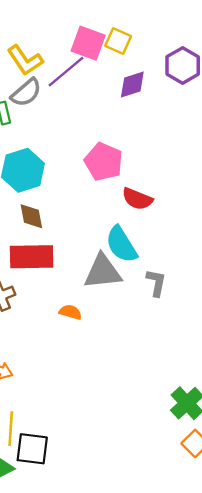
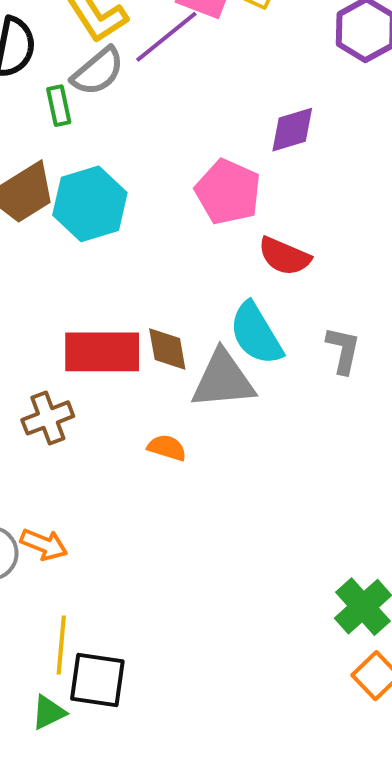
purple diamond: (132, 84) -> (292, 130), moved
brown diamond: (31, 216) -> (167, 349), moved
gray L-shape: (156, 283) -> (343, 350), moved

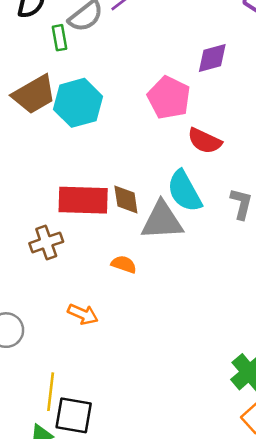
orange arrow: (44, 545) -> (83, 314), moved

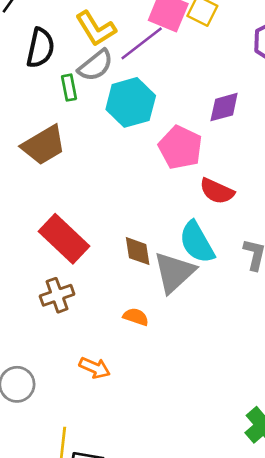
cyan hexagon: (78, 103) -> (131, 102), moved
red rectangle: (83, 200) -> (64, 239), moved, turned 42
gray triangle: (162, 221) -> (174, 272), turned -39

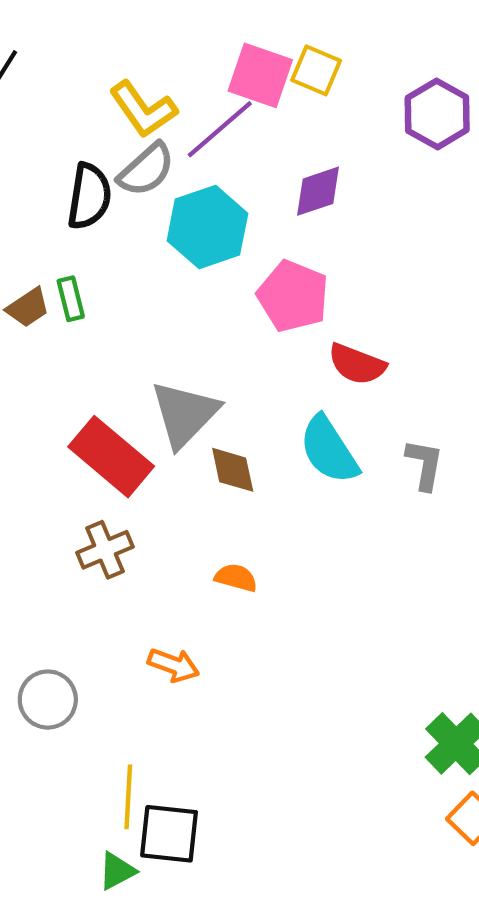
black semicircle: (40, 48) -> (89, 196), moved
green rectangle: (69, 88) -> (71, 299), moved
purple diamond: (224, 107) -> (318, 191), moved
brown trapezoid: (44, 145) -> (28, 307), moved, size x0.6
gray triangle: (174, 272) -> (185, 414), moved

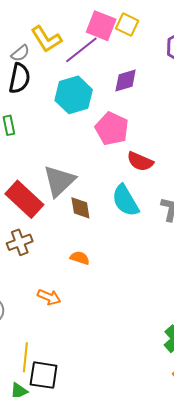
gray semicircle: (146, 170) -> (20, 53), moved, size x0.7

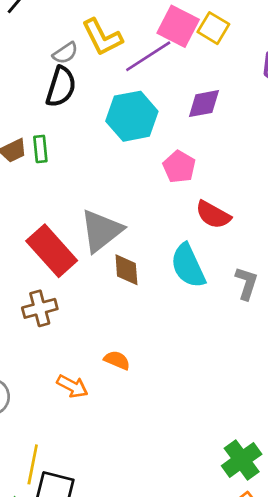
pink pentagon: (112, 129) -> (179, 167), size x0.7
orange semicircle: (80, 258) -> (117, 360), moved

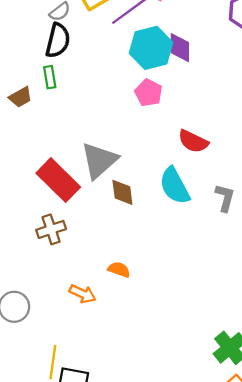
purple diamond: (204, 104) -> (180, 48), turned -76
cyan hexagon: (132, 116) -> (151, 48), moved
green rectangle: (40, 149) -> (50, 77), moved
pink pentagon: (179, 167) -> (149, 93), moved

